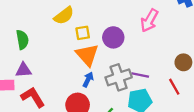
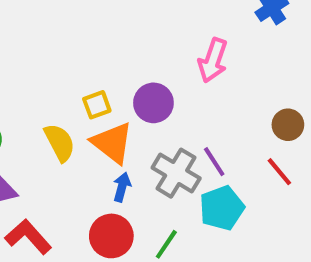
yellow semicircle: (64, 16) -> (60, 142), moved, turned -70
purple line: (140, 75) -> (214, 162), turned 56
gray cross: (119, 77) -> (176, 173), turned -30

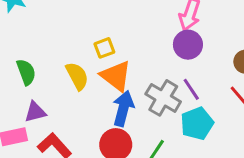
purple circle: (153, 103) -> (188, 45), moved
blue arrow: (122, 187) -> (123, 108), size x1.6

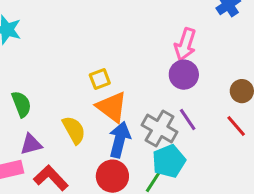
yellow semicircle: (77, 76) -> (74, 130), moved
cyan pentagon: (197, 123) -> (169, 161), moved

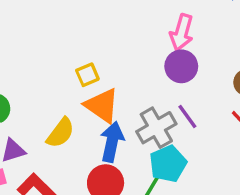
gray cross: (160, 129) -> (156, 128), turned 32
yellow semicircle: (74, 130) -> (61, 133), turned 68

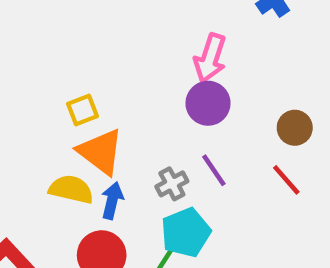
gray cross: (156, 128) -> (172, 184), size x0.6
yellow semicircle: (61, 133) -> (71, 189), moved, turned -116
blue arrow: (112, 142) -> (112, 201), size x0.7

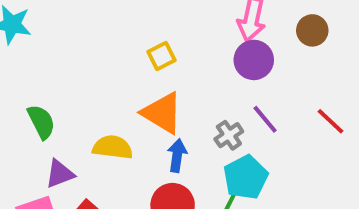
yellow square: (83, 110) -> (161, 56), moved
brown circle: (295, 128) -> (312, 30), moved
yellow semicircle: (71, 189) -> (113, 147), moved

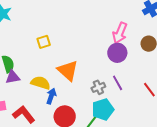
yellow square: (161, 56) -> (44, 42), moved
blue arrow: (177, 155) -> (51, 96), moved
purple triangle: (60, 174) -> (13, 77), moved

